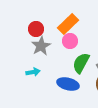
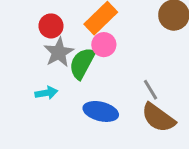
green semicircle: (81, 63) -> (82, 63), moved

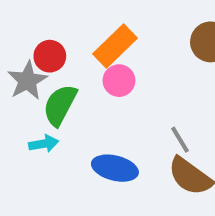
gray star: (59, 52) -> (27, 81), moved
green semicircle: (82, 63) -> (60, 105), moved

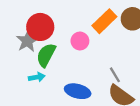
orange rectangle: (115, 46) -> (104, 21), moved
red circle: (50, 56) -> (40, 27), size x1.5

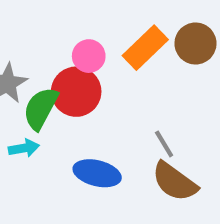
red circle: (40, 27) -> (76, 92), moved
pink circle: (80, 41) -> (89, 56), moved

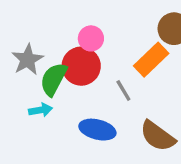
orange rectangle: (145, 48) -> (151, 60), moved
gray line: (164, 144) -> (123, 91), moved

